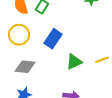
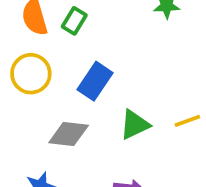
gray diamond: (25, 67) -> (69, 134), moved

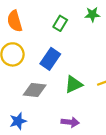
green rectangle: (74, 21) -> (60, 23), moved

